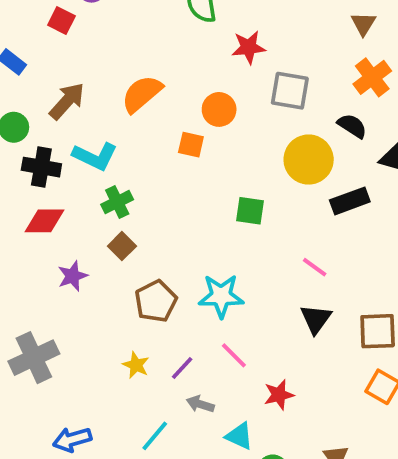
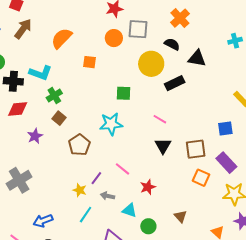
brown arrow: (67, 101) -> (23, 29), moved
orange circle: (219, 109) -> (114, 38), moved
cyan star: (221, 296) -> (111, 124), moved
yellow star: (136, 365) -> (80, 190), moved

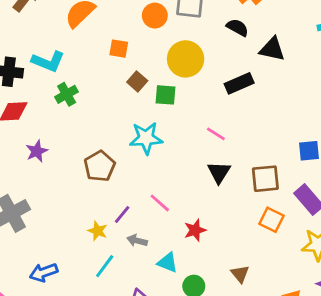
yellow circle: (151, 64) -> (186, 59), moved
brown square: (59, 118) -> (137, 81), moved

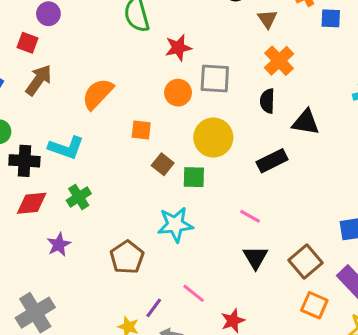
black semicircle: (237, 28) -> (267, 101), turned -115
green cross: (67, 94) -> (79, 197), moved
brown square: (265, 179) -> (305, 262), turned -32

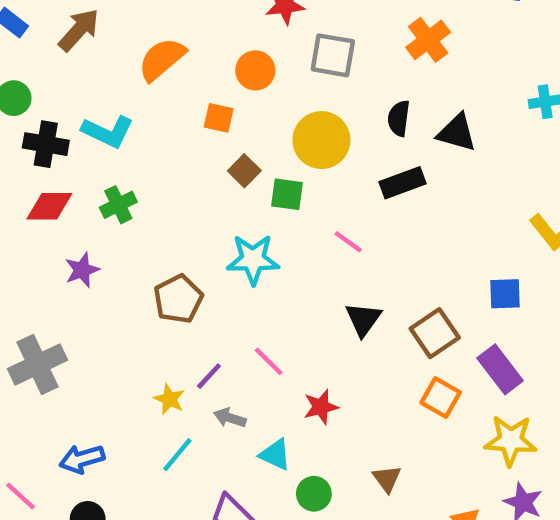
orange circle: (178, 93) -> (255, 70), moved
black semicircle: (267, 101) -> (399, 118), moved
pink line: (250, 216) -> (348, 242), moved

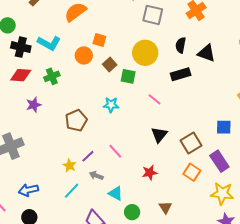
orange circle: (255, 70) -> (84, 55), moved
cyan star: (253, 259) -> (111, 105), size x0.7
red star: (321, 407) -> (150, 173), moved

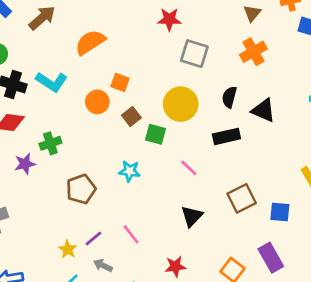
green cross: (52, 76) -> (50, 143), moved
brown square: (191, 143) -> (242, 198), moved

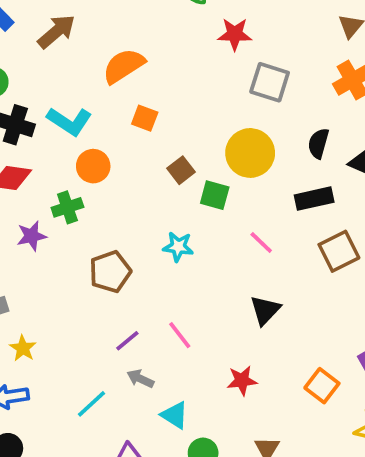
orange square: (120, 82) -> (145, 118), moved
orange circle: (97, 102) -> (93, 166), moved
brown square: (242, 198) -> (339, 251), moved
yellow star: (68, 249) -> (23, 348), moved

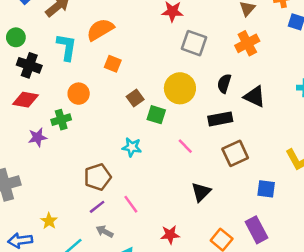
cyan L-shape: (69, 121) -> (67, 47), moved, turned -116
brown pentagon: (110, 272) -> (98, 177), moved
black triangle: (265, 310) -> (201, 192), moved
yellow star: (23, 348) -> (49, 221), moved

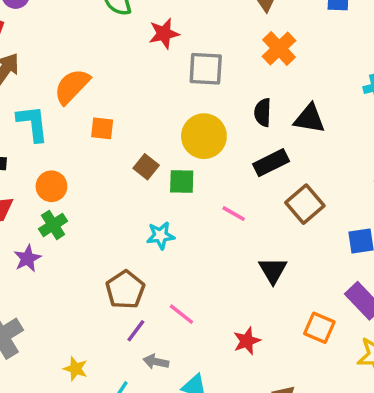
orange circle: (79, 94) -> (51, 186), moved

